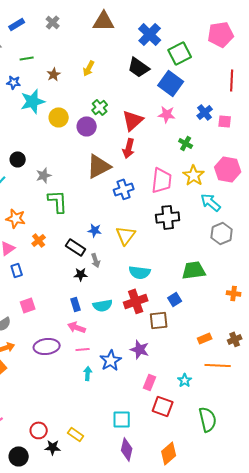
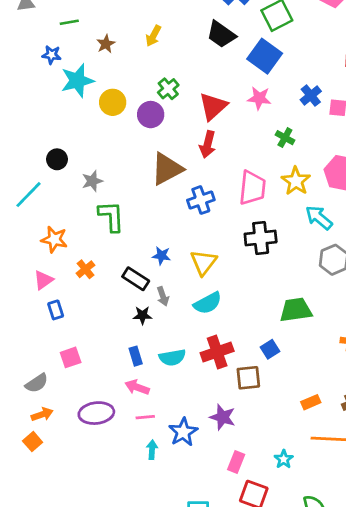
cyan semicircle: (140, 272) -> (208, 303), moved, turned -35

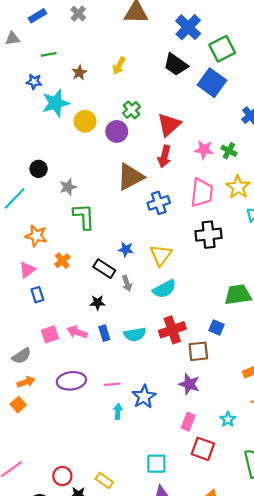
pink star: (259, 98) -> (204, 150), moved
black star: (142, 315) -> (97, 303), moved
blue square: (270, 349) -> (216, 328), turned -35
pink arrow: (137, 387) -> (77, 332), moved
purple star: (223, 417) -> (189, 384), moved

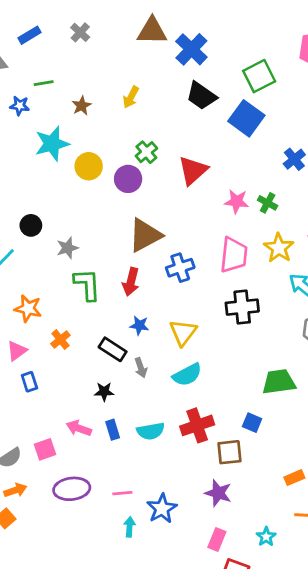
blue cross: (188, 27) -> (191, 49), moved
blue star: (34, 82) -> (20, 106), moved
red arrow: (164, 156) -> (131, 282), moved
pink square: (50, 334) -> (45, 449), moved

